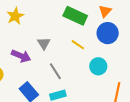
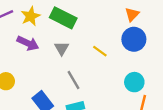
green rectangle: (75, 16) -> (63, 18), moved
purple arrow: (21, 56) -> (28, 43), moved
cyan circle: (98, 66) -> (134, 82), moved

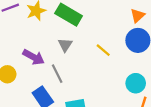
purple arrow: (28, 43) -> (34, 57), moved
gray line: (73, 80) -> (57, 74), moved

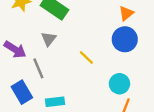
yellow line: (103, 50) -> (86, 57), moved

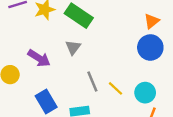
yellow line: (86, 57) -> (116, 88), moved
gray line: (38, 68) -> (92, 81), moved

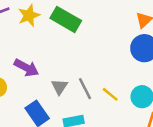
gray triangle: (73, 47) -> (60, 87), moved

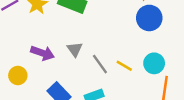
gray triangle: (60, 87) -> (75, 49), moved

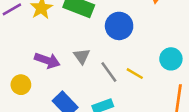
blue circle: (149, 18) -> (119, 26), moved
cyan circle: (154, 63) -> (171, 59), moved

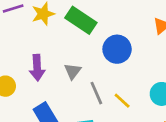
purple arrow: (47, 60) -> (37, 68), turned 55

